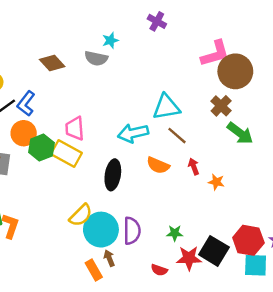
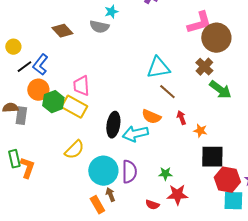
cyan arrow: (133, 133) -> (135, 134), moved
yellow semicircle: (81, 215) -> (74, 150), moved
black square: (214, 251) -> (212, 157), moved, turned -30

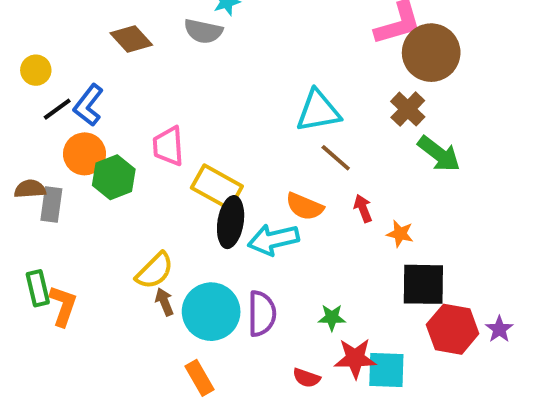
yellow rectangle: (74, 107) -> (217, 187), moved
brown arrow: (110, 195) -> (164, 302), moved
cyan square: (233, 201) -> (386, 370), moved

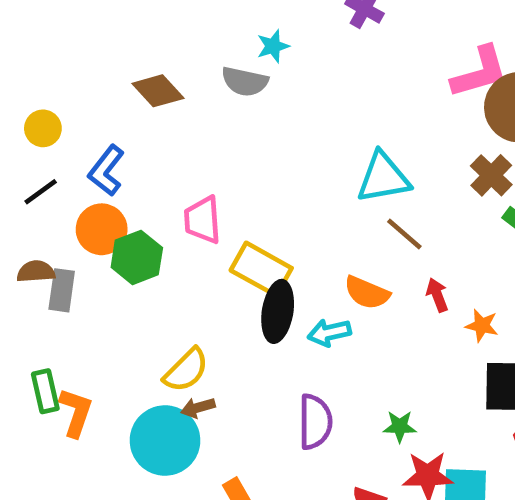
black line: (57, 109) -> (41, 192), moved
cyan arrow: (273, 240) -> (329, 333), size x0.7
brown arrow: (164, 302) -> (198, 408), turned -84
cyan circle: (211, 312) -> (165, 441), moved

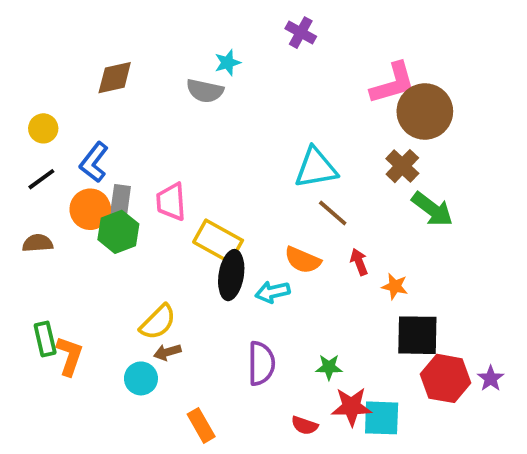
brown diamond: (158, 91) -> (115, 78), moved, turned -60
gray rectangle: (62, 290) -> (120, 202), moved
cyan circle: (165, 441) -> (141, 378), size x0.6

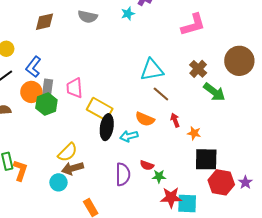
cyan star: (227, 63) -> (128, 14), moved
gray semicircle: (205, 91) -> (88, 17), moved
brown circle: (425, 111) -> (239, 61), moved
brown arrow: (167, 352) -> (73, 168), size x1.5
red semicircle: (305, 425) -> (147, 165), moved

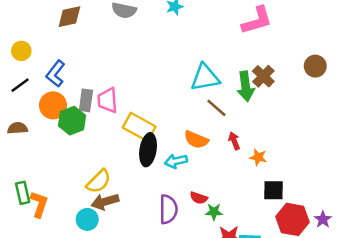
brown circle: (239, 61) -> (315, 66), size x0.6
gray rectangle: (47, 88) -> (86, 100), moved
green arrow: (214, 92) -> (246, 86), moved, turned 45
black square: (206, 159) -> (273, 190), size x0.7

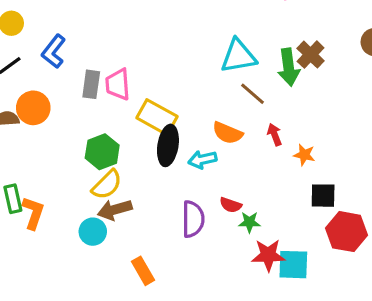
orange circle: (53, 105) -> (33, 108), moved
green hexagon: (72, 121) -> (102, 152), moved

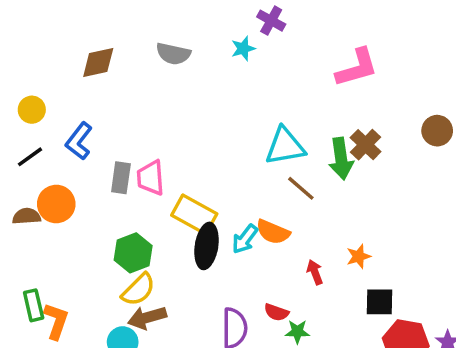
red arrow: (275, 134) -> (315, 272), moved
orange star: (304, 155) -> (359, 256), turned -30
cyan arrow: (202, 160) -> (245, 239), moved, turned -40

